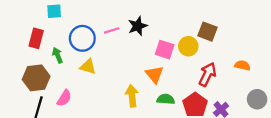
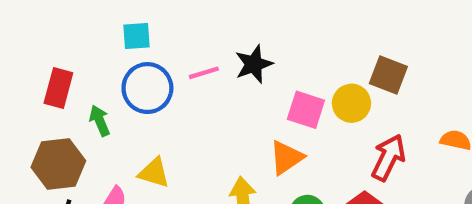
cyan square: (54, 11) -> (137, 36), moved
yellow triangle: (88, 67) -> (154, 173), moved
orange triangle: (154, 74) -> (286, 158), turned 36

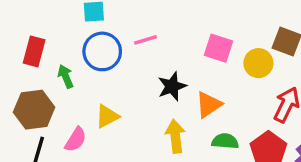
black star: (254, 64) -> (172, 86), moved
pink square: (306, 110) -> (219, 48), moved
yellow triangle: (154, 173) -> (107, 116), turned -45

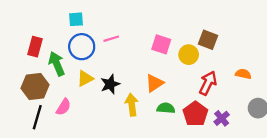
green arrow: (66, 76) -> (57, 64), size x1.5
black star: (172, 86) -> (110, 84), moved
yellow triangle: (107, 116) -> (85, 79), moved

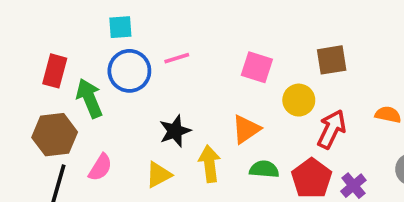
brown square: (208, 40) -> (332, 60), turned -30
yellow circle: (189, 55) -> (299, 100), moved
yellow triangle: (85, 79) -> (159, 175), moved

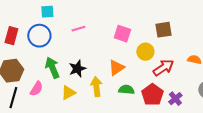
blue circle: (129, 71) -> (39, 36), moved
green arrow: (89, 98) -> (52, 68), moved
red arrow: (332, 129) -> (163, 68), turned 30

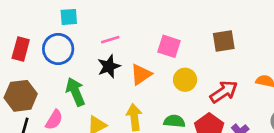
yellow circle: (145, 52) -> (185, 80), moved
orange triangle: (116, 68) -> (141, 74), moved
black star: (77, 69) -> (109, 66), moved

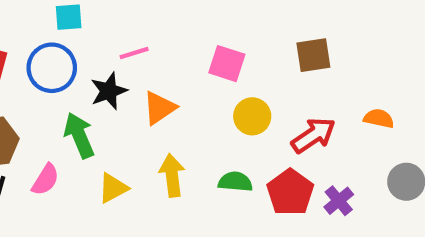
black star: (109, 66) -> (109, 91), moved
orange triangle: (141, 74) -> (159, 108), moved

